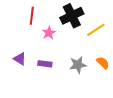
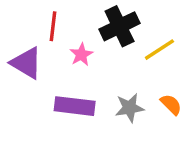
purple triangle: (20, 59) -> (26, 63), moved, size x1.5
purple rectangle: (45, 64) -> (75, 106), size x1.6

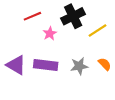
red line: (53, 26) -> (32, 16), turned 60
purple triangle: (26, 63) -> (16, 65), moved

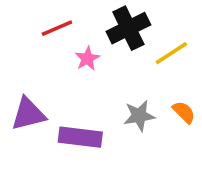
purple triangle: (16, 65) -> (28, 114), turned -45
purple rectangle: (46, 65) -> (80, 137), moved

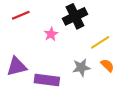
red line: (57, 28) -> (21, 15), moved
yellow line: (171, 53) -> (100, 42), moved

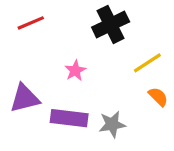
pink star: (51, 34) -> (75, 71), moved
gray star: (81, 67) -> (112, 124), moved

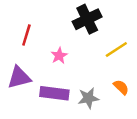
red line: (31, 23) -> (26, 35), moved, turned -50
orange semicircle: (158, 97) -> (121, 87), moved

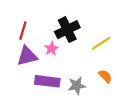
black cross: (87, 19) -> (67, 30), moved
purple triangle: (19, 77) -> (27, 56), moved

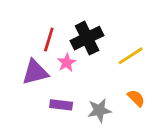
red line: (23, 31) -> (49, 39), moved
purple rectangle: (47, 81) -> (61, 105), size x0.7

